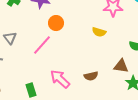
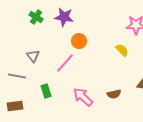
yellow semicircle: (99, 32) -> (122, 50), turned -152
green rectangle: (31, 90) -> (46, 91), moved

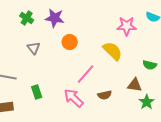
yellow semicircle: (122, 50) -> (113, 51), size x1.5
gray triangle: (33, 56) -> (34, 48), moved
pink line: (65, 63) -> (86, 74), moved

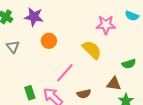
green semicircle: (150, 65) -> (129, 64), turned -32
green rectangle: (37, 92) -> (30, 93), moved

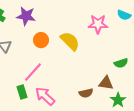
yellow semicircle: (92, 50) -> (70, 41), moved
pink line: (65, 73) -> (33, 72), moved
brown semicircle: (84, 94) -> (86, 93), moved

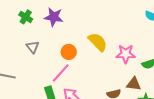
pink star: (98, 24) -> (126, 54), moved
orange circle: (41, 40) -> (69, 52), moved

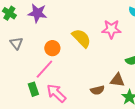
pink star: (126, 54) -> (111, 29), moved

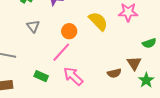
brown triangle: (117, 80) -> (134, 63), turned 49
green rectangle: (33, 89) -> (41, 76), moved, turned -48

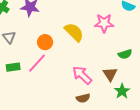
brown semicircle: (114, 73) -> (83, 98), moved
green rectangle: (41, 76) -> (13, 67), moved, turned -32
pink arrow: (73, 76) -> (82, 75), moved

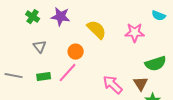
yellow semicircle: (74, 32) -> (97, 30), moved
green semicircle: (125, 54) -> (156, 64), size x1.5

